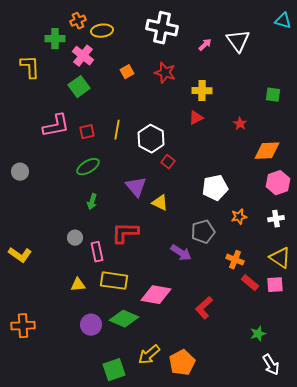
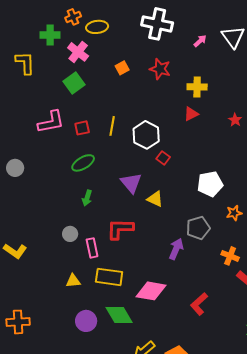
purple arrow: (181, 253) -> (176, 249), turned -100
green diamond: (124, 319) -> (119, 315), turned 36

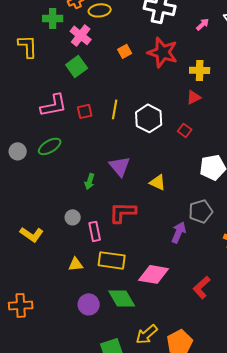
red star: (160, 69) -> (163, 52), size x1.4
red square: (163, 158) -> (185, 130), moved
green ellipse: (83, 163) -> (50, 146), moved
purple triangle: (131, 183) -> (120, 166), moved
yellow L-shape: (15, 251) -> (32, 234), moved

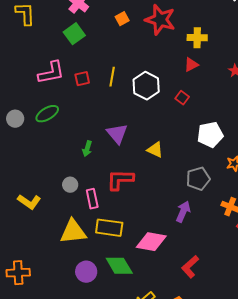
purple arrow: (179, 232) -> (183, 212), moved
yellow triangle: (76, 264) -> (73, 232), size x1.8
red L-shape: (202, 287) -> (190, 267), moved

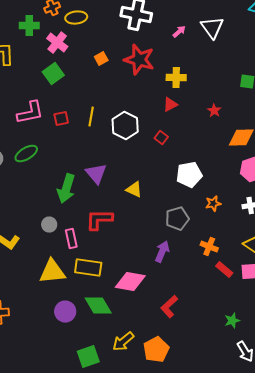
green arrow: (87, 149) -> (66, 189), size x1.8

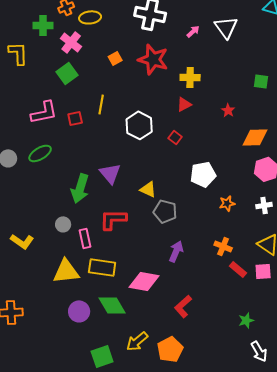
yellow line: (91, 117) -> (101, 104), moved
gray pentagon: (177, 219) -> (165, 211), moved, turned 30

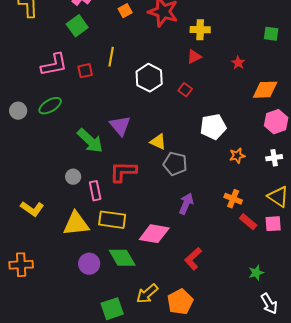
green arrow: (80, 188) -> (90, 141), turned -64
yellow L-shape: (22, 241) -> (32, 209), moved

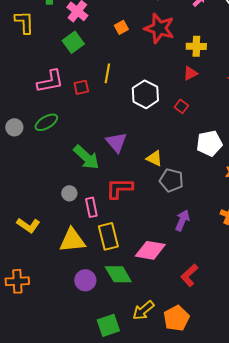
yellow rectangle: (112, 220) -> (108, 236), turned 68

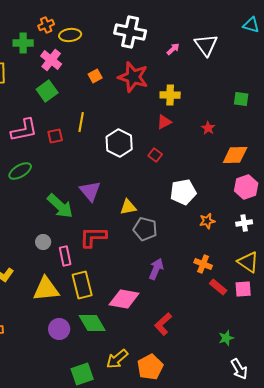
yellow triangle: (154, 158) -> (128, 207), turned -36

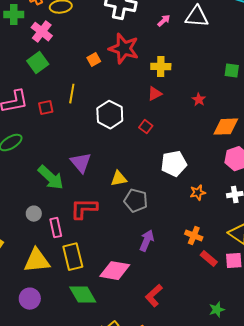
white triangle: (206, 45) -> (197, 17), turned -50
orange square: (95, 76) -> (94, 60), moved
purple circle: (59, 329) -> (30, 299), moved

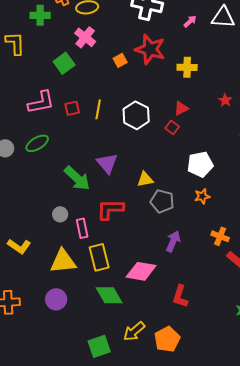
pink cross: (42, 32) -> (85, 37), moved
yellow line: (72, 94) -> (98, 109), moved
red triangle: (155, 94) -> (181, 108), moved
orange star: (198, 193) -> (202, 196), moved
red L-shape: (154, 296) -> (180, 296), turned -30

